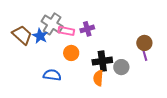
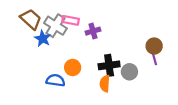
pink rectangle: (66, 31) -> (70, 20), moved
brown trapezoid: (22, 35) -> (31, 19), moved
orange circle: (71, 53) -> (73, 67), moved

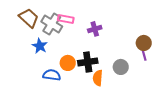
purple cross: (93, 31) -> (95, 29), moved
blue star: (43, 39) -> (40, 46), moved
black cross: (109, 65) -> (88, 62), moved

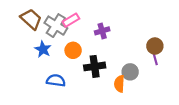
pink rectangle: (66, 19) -> (71, 20), turned -42
orange circle: (68, 63) -> (73, 50), moved
orange semicircle: (98, 78) -> (119, 84), moved

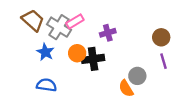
brown circle: (155, 46) -> (161, 37), moved
black cross: (95, 66) -> (93, 59), moved
blue semicircle: (56, 80) -> (46, 85), moved
orange semicircle: (119, 84) -> (126, 88), turned -35

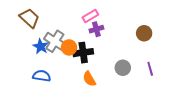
pink rectangle: (75, 21) -> (90, 16), moved
gray cross: (59, 27) -> (55, 41), moved
purple line: (163, 61) -> (150, 69), moved
orange semicircle: (126, 88) -> (89, 79), moved

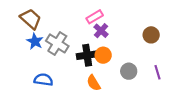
purple cross: (96, 29) -> (101, 31), turned -32
blue star: (41, 46) -> (35, 41), moved
orange circle: (69, 47) -> (103, 55), moved

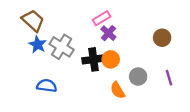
orange semicircle: (94, 83) -> (118, 90), moved

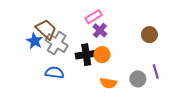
brown trapezoid: (33, 21) -> (46, 29), moved
gray circle: (138, 77) -> (138, 79), moved
blue semicircle: (47, 86) -> (55, 73), moved
orange semicircle: (118, 90) -> (108, 83), turned -49

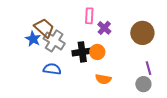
pink rectangle: (94, 17) -> (89, 16), turned -56
purple cross: (100, 30) -> (104, 28), moved
brown circle: (149, 35) -> (142, 33), size x1.5
gray circle: (138, 79) -> (143, 84), moved

